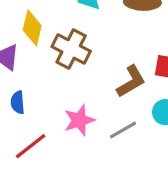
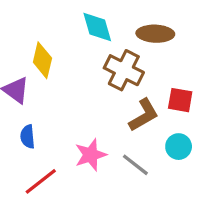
brown cross: (71, 49) -> (124, 70), moved
gray line: (123, 130) -> (135, 165), turned 68

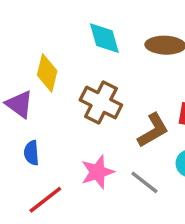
brown cross: (124, 70) -> (101, 103), moved

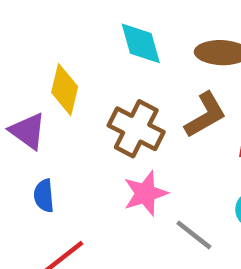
brown L-shape: (153, 130) -> (205, 115), moved
pink star: (97, 172) -> (145, 193), moved

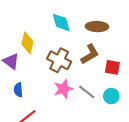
gray line: (194, 235) -> (87, 92), moved

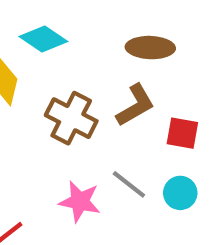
cyan diamond: (61, 22) -> (43, 39), moved, turned -40
pink star: (63, 89) -> (80, 202), moved, turned 30

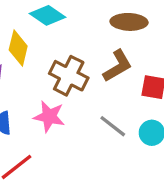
pink star: (80, 202) -> (49, 116), moved

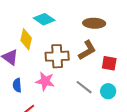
brown cross: (69, 76) -> (57, 56), turned -30

